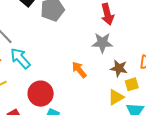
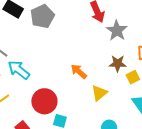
gray star: (102, 43) -> (117, 30), moved, turned -30
yellow triangle: (116, 97) -> (99, 93), moved

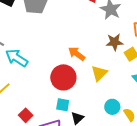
red circle: (44, 101) -> (63, 77), moved

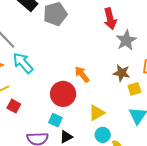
yellow triangle: (99, 73) -> (97, 113), moved
red square: (26, 115) -> (14, 106), moved, turned -32

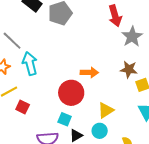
cyan arrow: (23, 63) -> (30, 64), turned 30
orange arrow: (82, 74) -> (89, 72), turned 132
cyan circle: (103, 135) -> (100, 131), moved

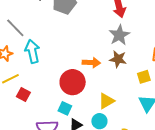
gray star: (132, 37) -> (119, 35), moved
brown star: (129, 69) -> (118, 59), moved

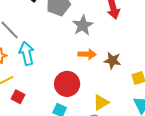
gray star: (119, 35) -> (83, 25), moved
orange arrow: (91, 63) -> (87, 54), moved

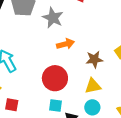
brown star: (112, 61) -> (94, 59), moved
yellow triangle: (101, 102) -> (93, 86), turned 36

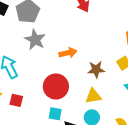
gray star: (53, 18) -> (35, 40), moved
red square: (12, 105) -> (16, 100), moved

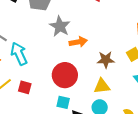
gray star: (35, 40) -> (60, 26), moved

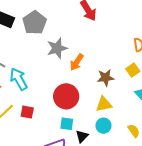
gray star: (60, 26) -> (57, 48), turned 30
orange arrow: (78, 42) -> (77, 62), turned 138

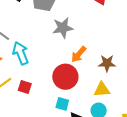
orange arrow: (77, 62) -> (79, 54), moved

